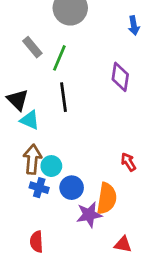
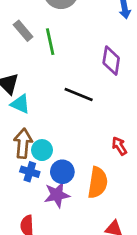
green line: (59, 58) -> (50, 42), turned -35
black line: (64, 97) -> (79, 94), moved, turned -60
purple star: (89, 215) -> (57, 195), moved

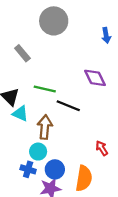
green line: (50, 42) -> (45, 89), moved, turned -65
purple diamond: (111, 61) -> (95, 78), turned -35
brown arrow: (23, 143) -> (45, 127), moved

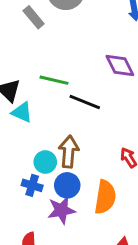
gray rectangle: (22, 53) -> (34, 17), moved
brown arrow: (45, 127) -> (69, 152), moved

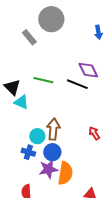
black line: (85, 102) -> (77, 84), moved
orange semicircle: (105, 197) -> (65, 173), moved

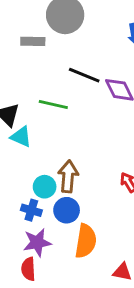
gray rectangle: (29, 37) -> (33, 41), turned -49
black line: (77, 84) -> (84, 75), moved
purple star: (48, 169) -> (37, 243), moved

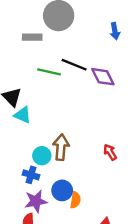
green line: (53, 105) -> (49, 72), moved
blue circle: (67, 210) -> (62, 190), moved
orange semicircle: (86, 241) -> (75, 200), size x0.6

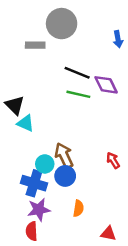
green line: (49, 72) -> (78, 94), moved
brown arrow: (61, 147) -> (64, 156), turned -30
blue cross: (31, 175) -> (34, 183), size x1.5
blue circle: (62, 190) -> (65, 176), moved

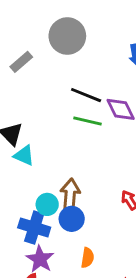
gray rectangle: (35, 45) -> (21, 62), moved, turned -42
brown arrow: (64, 156) -> (70, 194), turned 30
purple star: (39, 210) -> (40, 259), turned -30

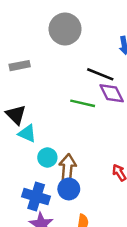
gray rectangle: (21, 62) -> (20, 66), moved, turned 30
black line: (86, 95) -> (100, 74), moved
cyan circle: (47, 204) -> (47, 157), moved

